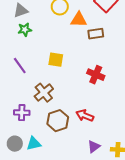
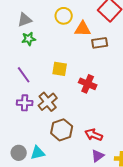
red cross: (96, 75) -> (88, 84), moved
purple cross: (22, 113) -> (25, 103), moved
red arrow: (85, 116) -> (94, 135), moved

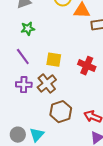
green star: (29, 39) -> (28, 29), moved
yellow square: (60, 69) -> (54, 60), moved
cyan triangle: (38, 153) -> (37, 135), turned -35

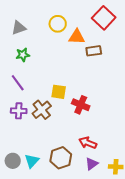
yellow square: (54, 60) -> (59, 92), moved
red cross: (87, 66) -> (81, 105), moved
brown hexagon: (61, 112) -> (61, 158), moved

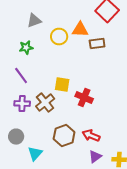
yellow circle: (58, 24) -> (59, 37), moved
gray triangle: (19, 28) -> (34, 21), moved
brown hexagon: (61, 158) -> (64, 136), moved
gray circle: (13, 161) -> (16, 137), moved

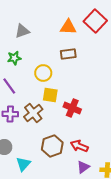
orange triangle: (80, 30) -> (68, 27), moved
yellow circle: (59, 37) -> (43, 73), moved
brown rectangle: (97, 44) -> (68, 54), moved

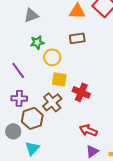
green star: (14, 58) -> (37, 42), moved
brown cross: (33, 113) -> (52, 102), moved
brown hexagon: (52, 146) -> (32, 118), moved

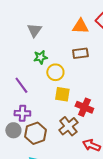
gray triangle: (31, 15) -> (34, 30), turned -35
brown cross: (52, 102) -> (68, 126), moved
gray circle: (13, 131) -> (13, 130), moved

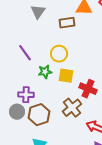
brown rectangle: (80, 53) -> (67, 23), moved
green star: (40, 57) -> (45, 72), moved
purple line: (21, 85) -> (25, 53), moved

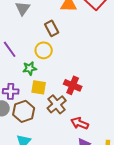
brown rectangle: (67, 23) -> (52, 28), moved, turned 70
yellow square: (66, 76) -> (39, 87), moved

